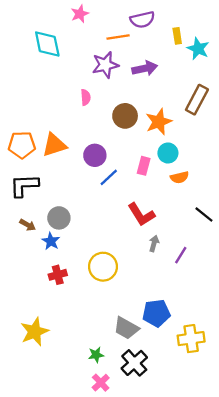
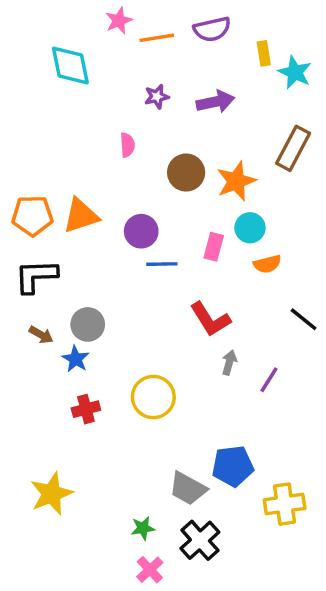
orange line: (118, 37) -> (157, 38), moved
purple star: (105, 65) -> (157, 97), size x0.6
blue line: (109, 177) -> (162, 264), turned 42

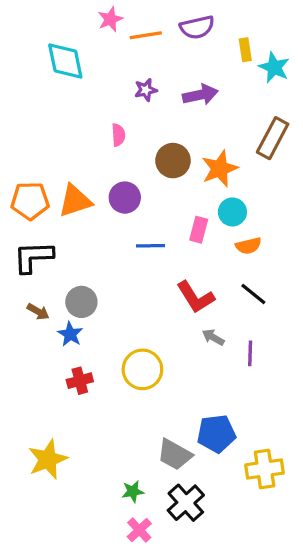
purple circle: (141, 231) -> (125, 198), moved
black line: (304, 319) -> (253, 294), moved
gray arrow: (229, 362) -> (213, 337), turned -75
purple line: (269, 380) -> (250, 353), turned -30

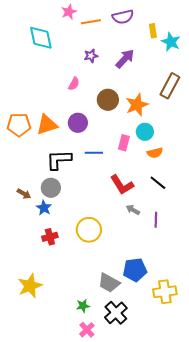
purple arrow: (200, 95) -> (125, 59), turned -35
pink semicircle: (118, 135) -> (74, 84), turned 32
black L-shape: (33, 257) -> (59, 160), moved

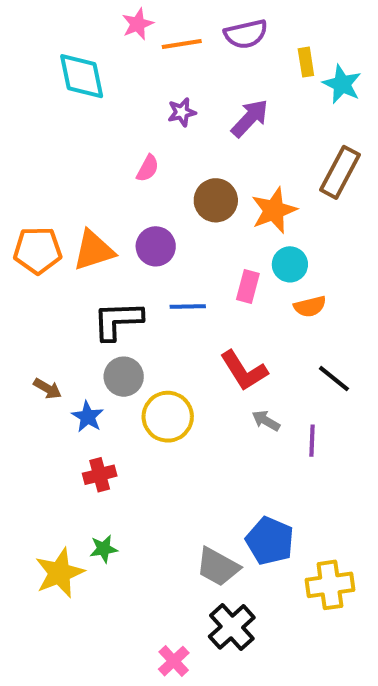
black line: (158, 183) -> (334, 379), moved
gray circle: (51, 188) -> (124, 377), moved
yellow circle: (89, 230) -> (168, 417), moved
blue pentagon: (135, 270) -> (270, 541), turned 30
green star: (83, 306) -> (104, 549), moved

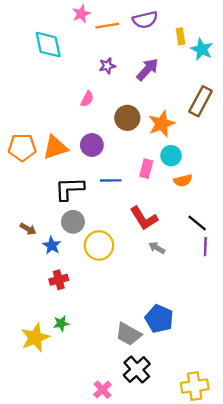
purple line: (312, 441) -> (205, 247), moved
yellow cross: (330, 585) -> (195, 386), moved

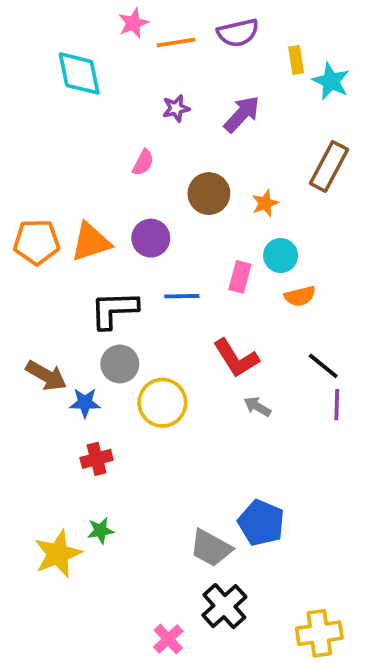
orange star: (162, 124) -> (265, 203), size x0.6
brown arrow: (28, 229) -> (46, 376), size x1.5
blue star: (52, 245) -> (85, 403), turned -30

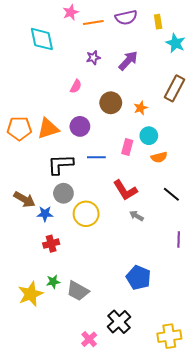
yellow rectangle: (296, 60) -> (158, 22), moved
purple line: (337, 405) -> (179, 239), moved
gray trapezoid: (211, 548) -> (78, 291), moved

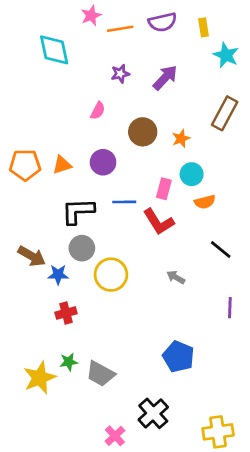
orange triangle: (48, 128) -> (62, 165), size x0.7
red L-shape: (125, 190) -> (159, 222), moved

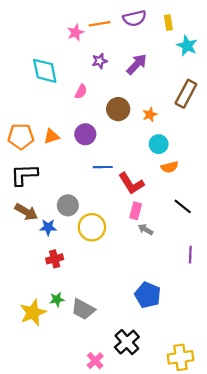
pink star: (91, 16) -> (75, 33), moved
cyan diamond: (54, 50) -> (45, 71), moved
pink rectangle: (164, 189) -> (136, 211), moved
black L-shape: (78, 211) -> (24, 175), moved

